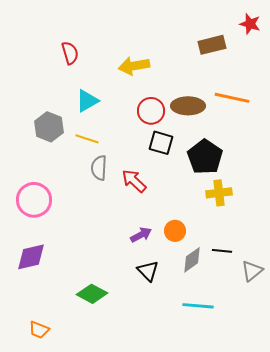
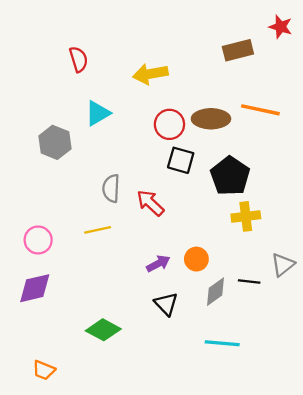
yellow line: (87, 139) -> (98, 230), moved, turned -30
pink circle: (34, 200) -> (38, 240), moved, size x0.7
gray triangle: (252, 271) -> (283, 265), moved

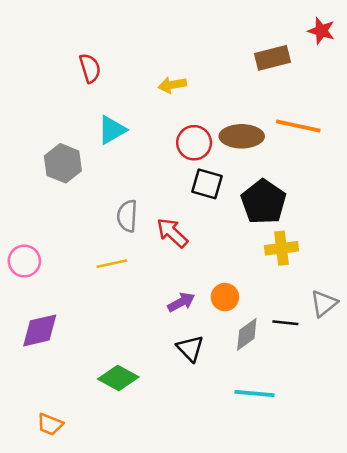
yellow arrow: (150, 74) -> (172, 85), size x0.7
pink circle: (38, 240) -> (24, 261), moved

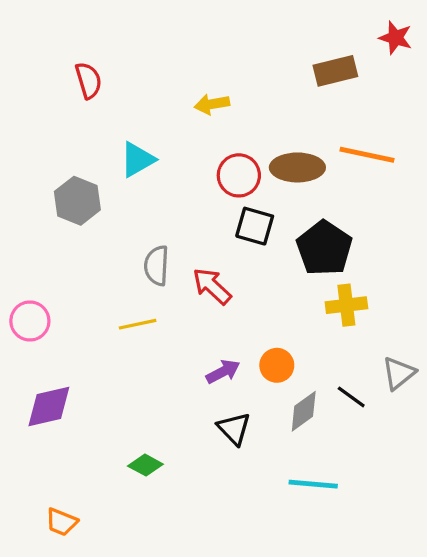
red semicircle: (90, 68) -> (88, 80), moved
black line: (285, 323) -> (351, 397), turned 30
green diamond: (118, 378) -> (145, 465), size x0.7

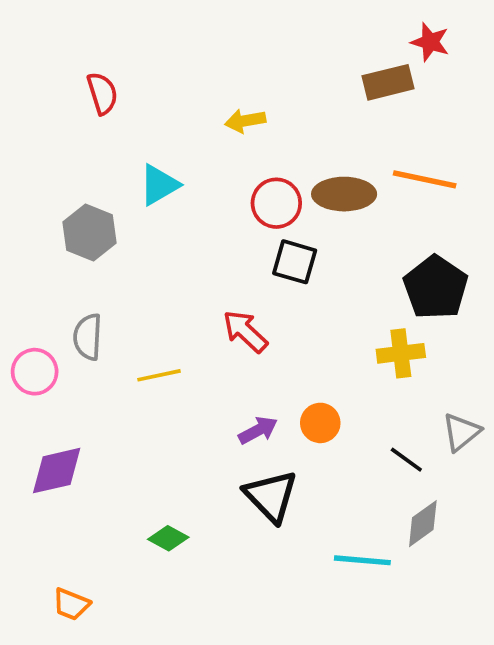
red star: (396, 38) -> (430, 42), moved
black pentagon: (324, 248) -> (436, 287), moved
gray semicircle: (157, 266) -> (88, 337), moved
gray diamond: (304, 411) -> (423, 524), moved
black triangle: (234, 429) -> (271, 496), size x1.4

